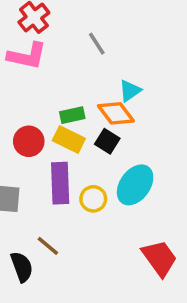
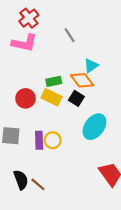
purple rectangle: (60, 183) -> (39, 140), moved, size x0.7
yellow circle: (93, 199) -> (53, 140), moved
brown line: (48, 246) -> (38, 184), moved

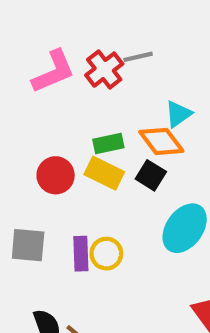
red cross: (29, 18) -> (104, 70), moved
gray line: (70, 35) -> (138, 57), turned -70
pink L-shape: (24, 43) -> (53, 72), turned -35

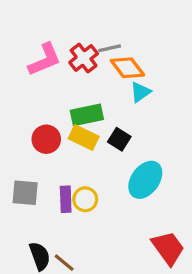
orange diamond: (161, 141) -> (127, 68), moved
green rectangle: (108, 144) -> (87, 115), size x1.4

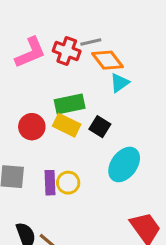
red cross: (84, 58) -> (67, 51), turned -32

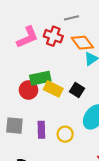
gray line: (91, 42) -> (72, 18), moved
green rectangle: (70, 104) -> (40, 78), moved
yellow circle: (68, 183) -> (65, 134), moved

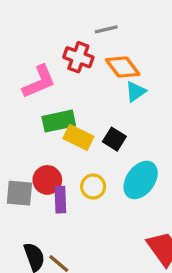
pink L-shape: (27, 37) -> (39, 82), moved
red circle: (28, 90) -> (47, 180), moved
yellow circle: (65, 134) -> (93, 187), moved

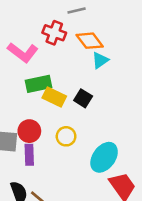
pink L-shape: (39, 82) -> (23, 52), turned 60
cyan ellipse: (141, 180) -> (104, 157), moved
purple rectangle: (60, 200) -> (29, 155), moved

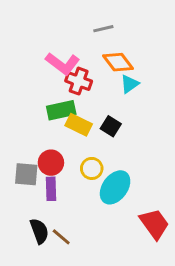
red cross: (54, 33) -> (79, 81), moved
pink L-shape: (23, 52) -> (63, 64), moved
cyan ellipse: (104, 157) -> (115, 187), moved

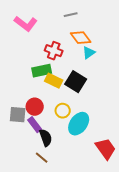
pink L-shape: (63, 64) -> (26, 24), moved
black square: (111, 126) -> (76, 82), size x1.5
purple rectangle: (51, 189) -> (35, 125), turned -35
black semicircle: (39, 231) -> (46, 138), moved

